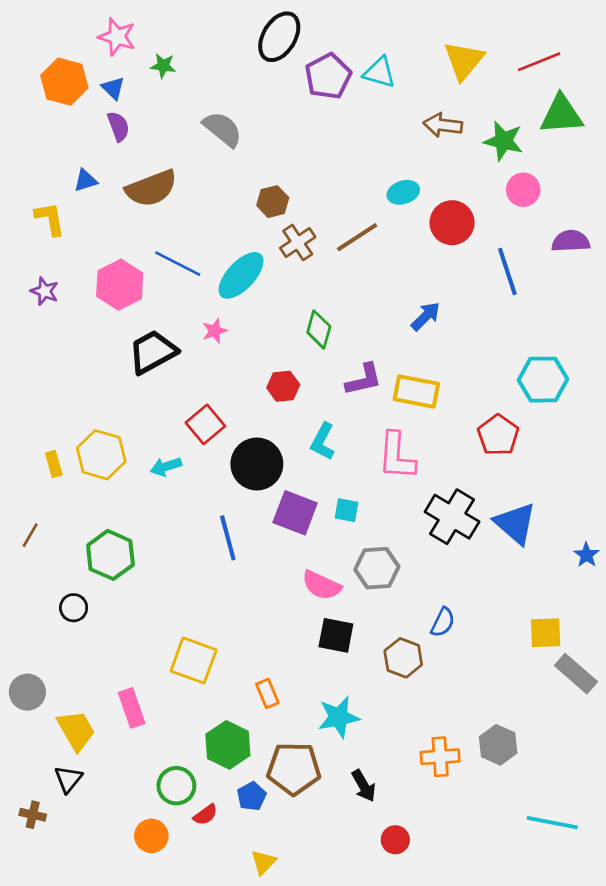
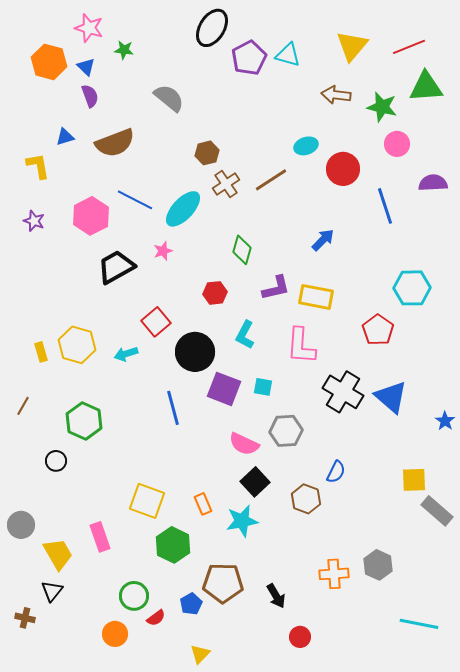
black square: (336, 635) -> (255, 482), turned 36
orange rectangle: (267, 693) -> (203, 504), moved
cyan star: (339, 717) -> (242, 521), moved
green hexagon: (228, 745) -> (173, 545), moved

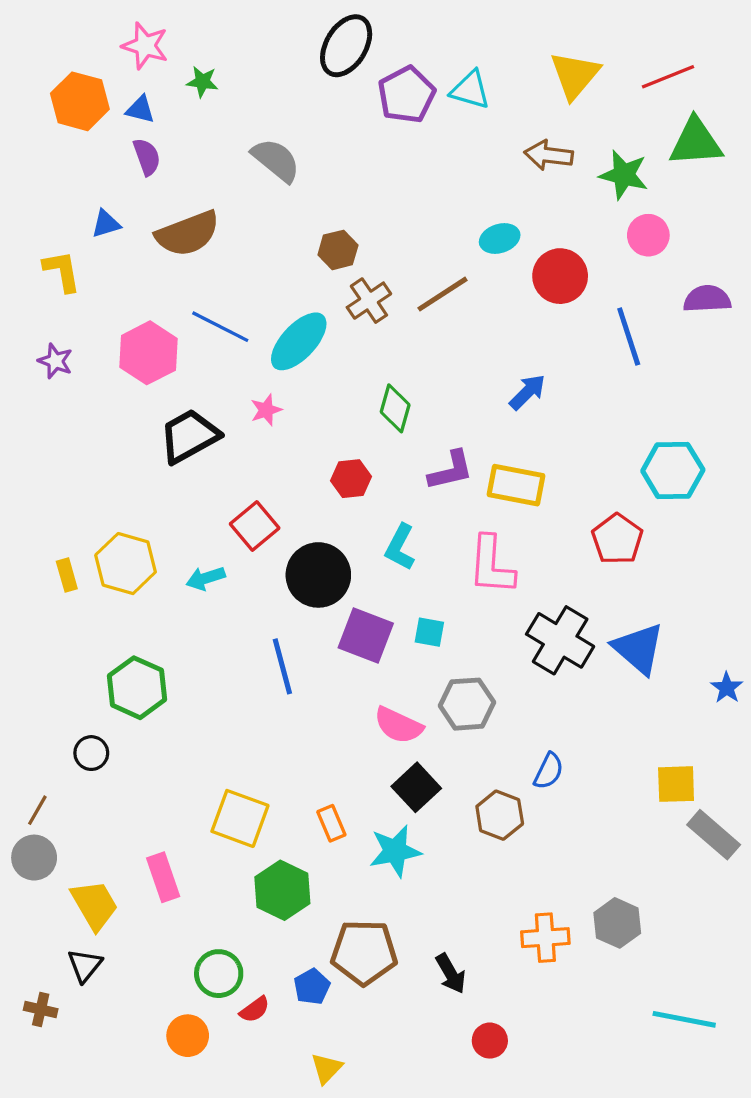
blue triangle: (86, 67) -> (140, 109), turned -30
brown line: (23, 406) -> (37, 810), moved

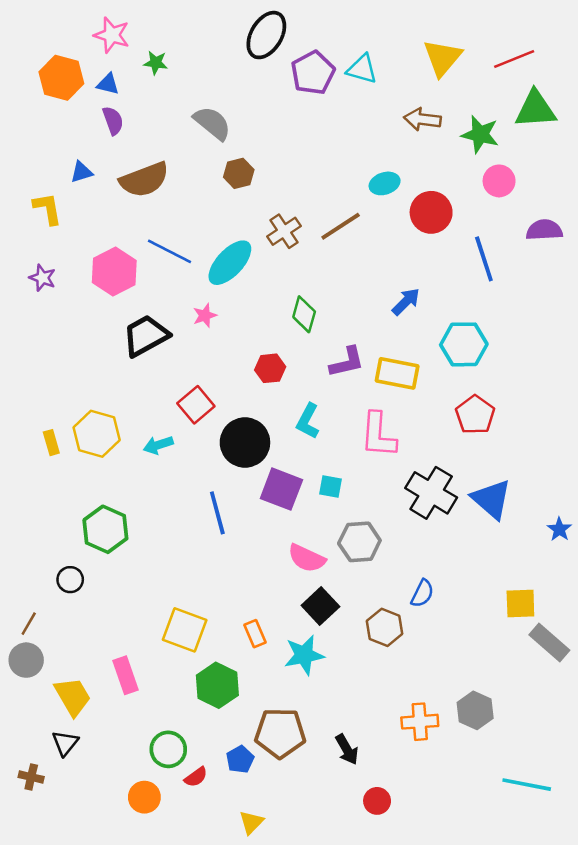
brown hexagon: (338, 250) -> (239, 173), moved
cyan hexagon: (673, 470) -> (464, 344), moved

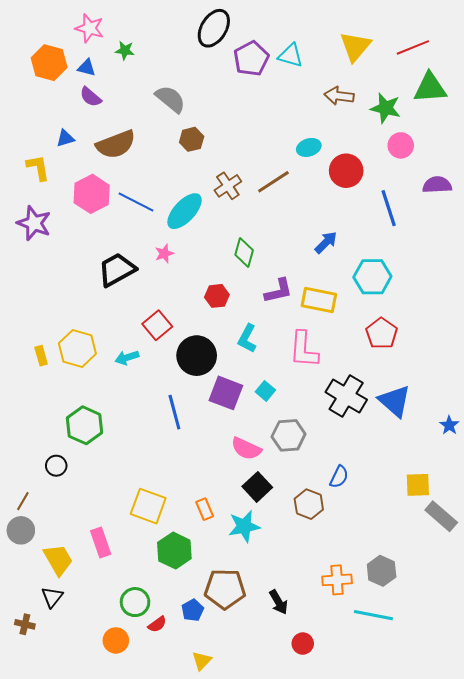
purple semicircle: (113, 121) -> (91, 97), turned 150
pink hexagon: (114, 271) -> (92, 194), moved
purple star: (43, 278) -> (34, 223), size x1.6
cyan square: (331, 487) -> (265, 391), turned 30
cyan line: (527, 785) -> (373, 615), moved

